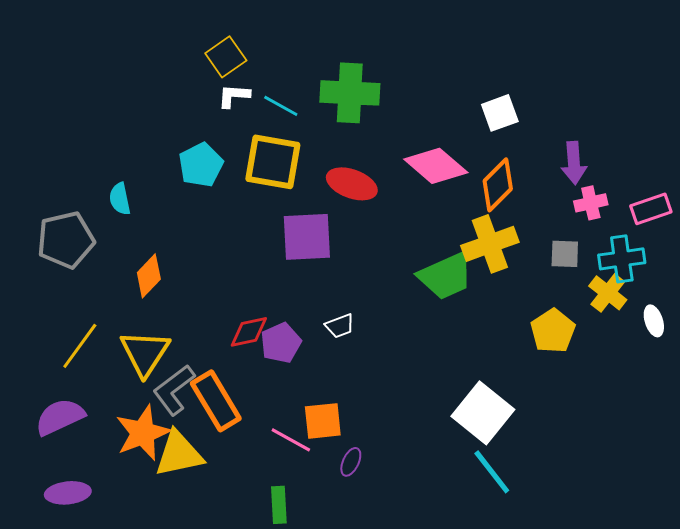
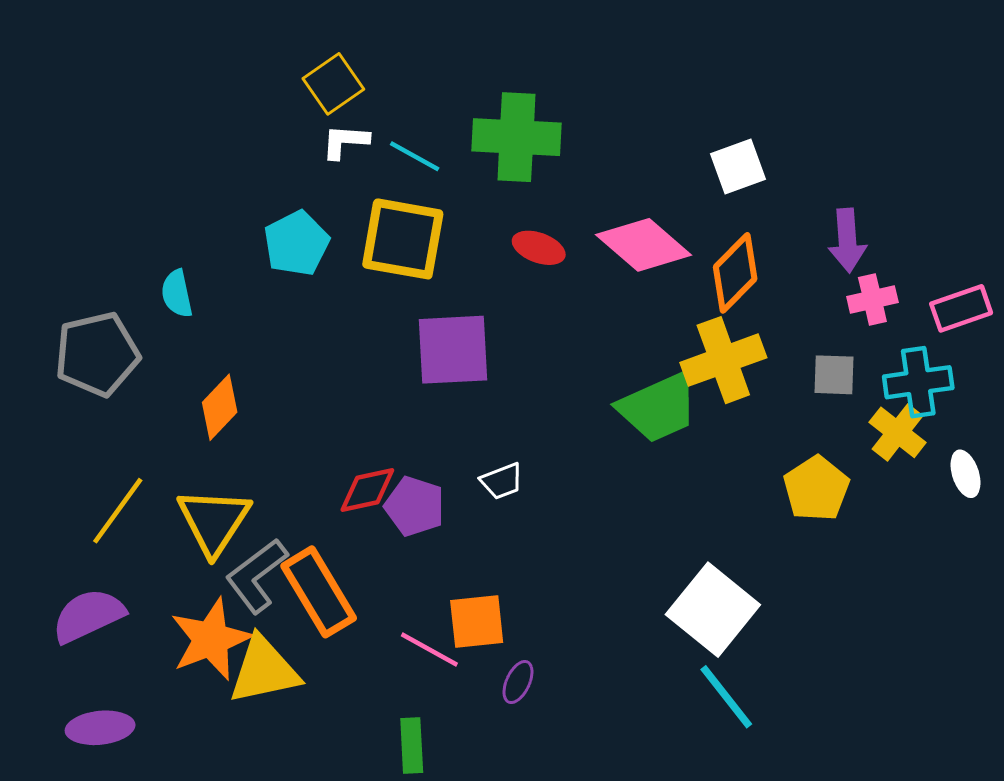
red ellipse: (352, 184) -> (539, 248), moved, size x0.7
purple pentagon: (281, 343) -> (415, 506), turned -30

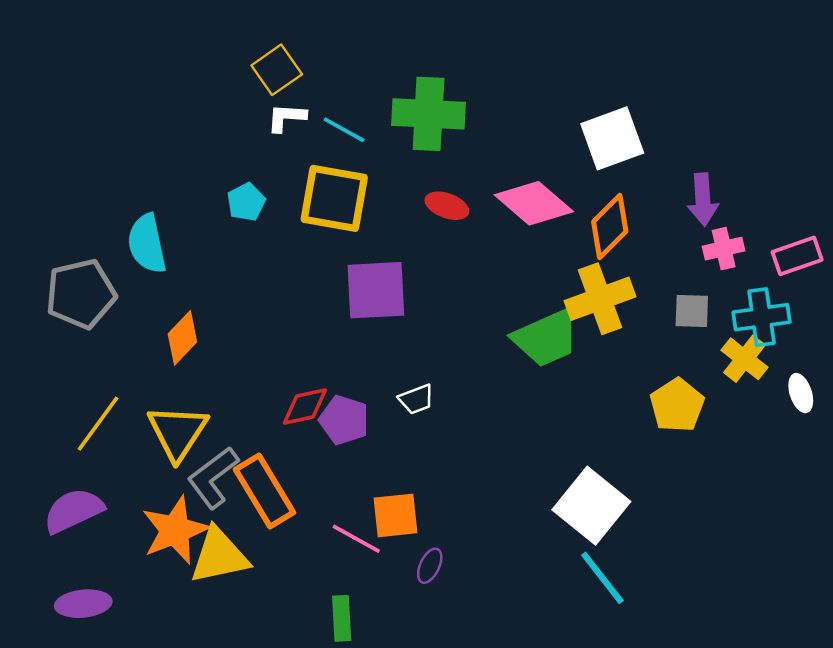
white square: (738, 167) -> (612, 138), size x1.4
cyan pentagon: (296, 243) -> (246, 202), size x0.7
cyan semicircle: (177, 294) -> (147, 244), size x1.5

